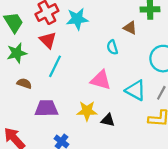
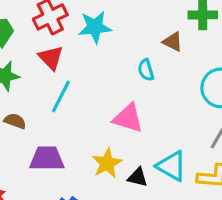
cyan triangle: (136, 90) -> (172, 166), moved
yellow star: (87, 111) -> (107, 163), turned -30

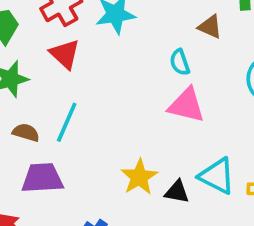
cyan line: (61, 97) -> (67, 122), moved
pink triangle: (128, 118) -> (186, 105), moved
purple trapezoid: (47, 159) -> (42, 178), moved

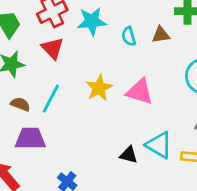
brown triangle: (210, 27) -> (161, 35), turned -36
cyan semicircle: (180, 62) -> (129, 36), moved
yellow star: (139, 177) -> (99, 88), moved

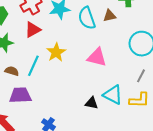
cyan semicircle: (129, 36) -> (87, 18), size x1.6
red triangle: (53, 48) -> (33, 30), turned 48
yellow star: (99, 88) -> (56, 52), moved

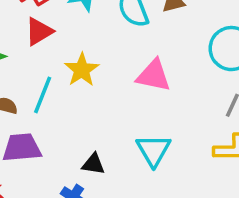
cyan triangle: (113, 95) -> (154, 150), moved, turned 35
black triangle: (92, 103) -> (93, 164), moved

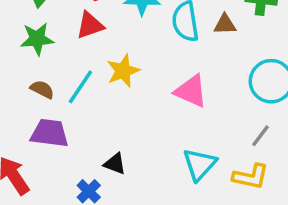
cyan triangle: (154, 150) -> (200, 164), moved

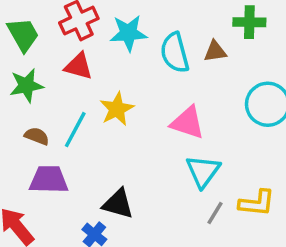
red triangle: (90, 25) -> (79, 66), turned 40
gray line: (260, 136) -> (215, 213), moved
black triangle: (115, 164) -> (118, 204), size x1.4
cyan triangle: (200, 164) -> (203, 171), moved

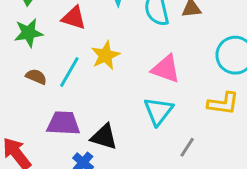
cyan triangle: (203, 171) -> (158, 111), moved
purple trapezoid: (49, 180) -> (63, 123), moved
yellow L-shape: (257, 203) -> (223, 103), moved

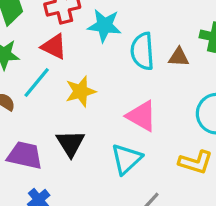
cyan line: (69, 72) -> (37, 83), moved
black triangle: (104, 137) -> (71, 143), moved, turned 32

